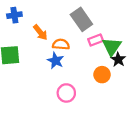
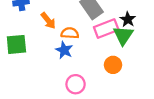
pink rectangle: (96, 40) -> (106, 29), size x1.5
black star: (118, 59) -> (128, 19), moved

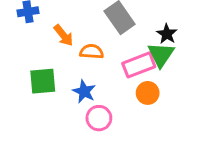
pink rectangle: (106, 29) -> (139, 65), moved
green square: (16, 44) -> (43, 81), moved
blue star: (64, 50) -> (84, 92), moved

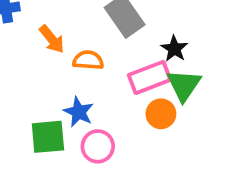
black star: (167, 34) -> (174, 49), moved
green triangle: (161, 55) -> (184, 85), moved
green square: (43, 81) -> (48, 137), moved

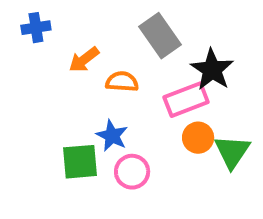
orange arrow: (52, 39) -> (84, 60), turned 92
black star: (174, 49) -> (212, 70), size x1.5
green triangle: (184, 85) -> (232, 152), moved

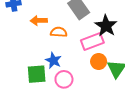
orange arrow: (84, 60) -> (39, 21), turned 35

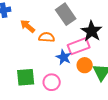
orange arrow: (39, 21) -> (28, 26), turned 42
blue star: (53, 60) -> (64, 57), moved

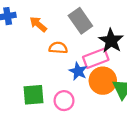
orange arrow: (28, 26) -> (38, 24), moved
orange circle: (85, 65) -> (103, 81), size x1.5

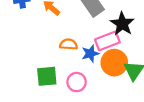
orange semicircle: (58, 48) -> (69, 44), moved
blue star: (78, 71) -> (90, 53), turned 30

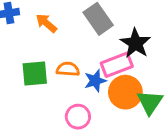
green square: (47, 76) -> (35, 73), moved

